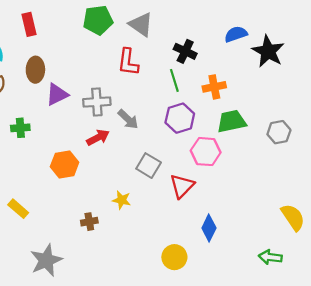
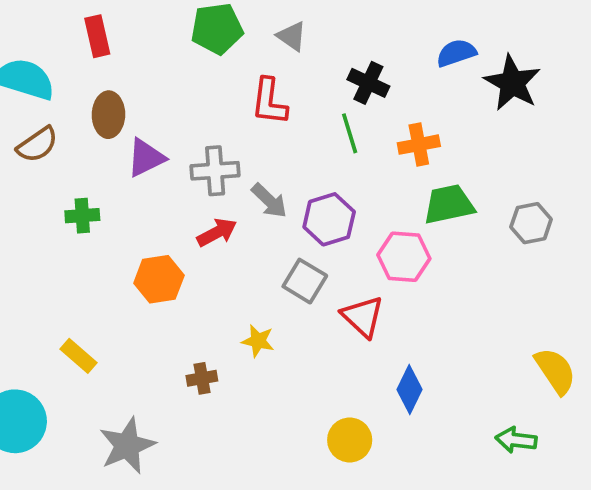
gray triangle: (141, 24) -> (292, 36), size x0.7
purple hexagon: (180, 118) -> (329, 219), moved
red triangle: (182, 186) -> (363, 317), turned -32

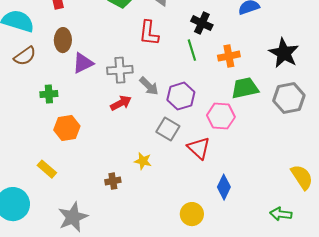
black star: (512, 83) -> (284, 53), moved
gray hexagon: (531, 223) -> (289, 98), size x1.4
orange hexagon: (159, 279) -> (67, 128), moved

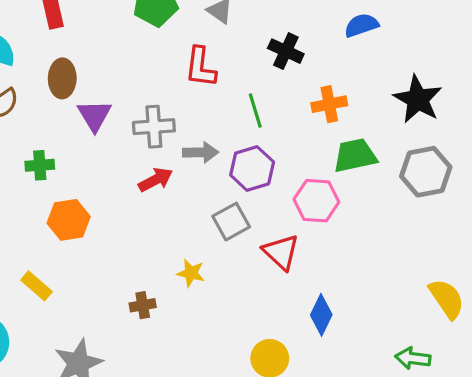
green line: (192, 50) -> (255, 111), moved
purple triangle: (83, 63) -> (94, 115), turned -35
gray arrow: (149, 86) -> (201, 152), turned -45
gray square: (168, 129) -> (231, 222), turned 30

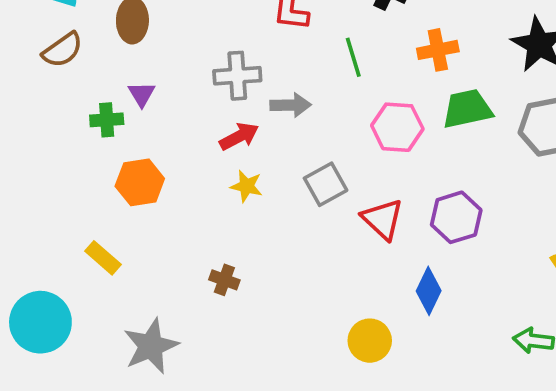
purple triangle: (94, 115) -> (142, 94), moved, size x0.7
purple hexagon: (252, 168) -> (456, 217), moved
pink hexagon: (316, 201) -> (397, 127), moved
yellow star: (191, 273) -> (246, 186), moved
brown cross: (143, 305) -> (224, 280), turned 30

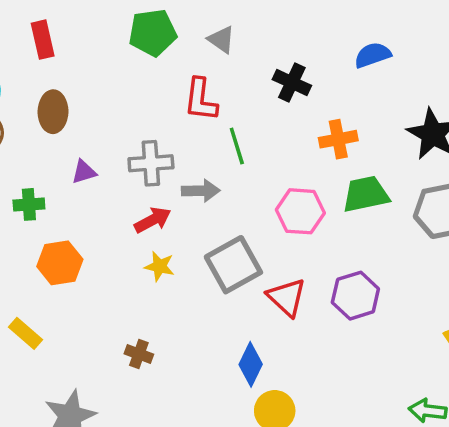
green line: (353, 57) -> (237, 146), moved
purple triangle: (142, 94) -> (84, 172), moved, turned 44
gray square: (326, 184) -> (233, 265), size x1.4
blue diamond: (429, 291) -> (251, 364), moved

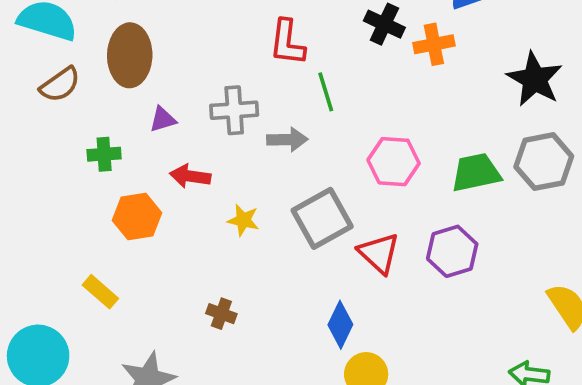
brown ellipse: (53, 112) -> (130, 55), size x1.4
orange cross: (338, 139) -> (434, 44), moved
green trapezoid: (366, 194) -> (476, 173), moved
red arrow: (153, 220) -> (190, 176), moved, turned -144

